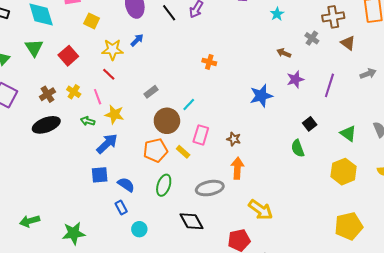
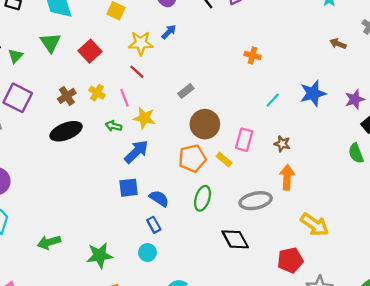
purple star: (295, 79) -> (355, 99), moved
cyan line: (189, 105) -> (273, 100), moved
cyan circle: (139, 229) -> (147, 253), moved

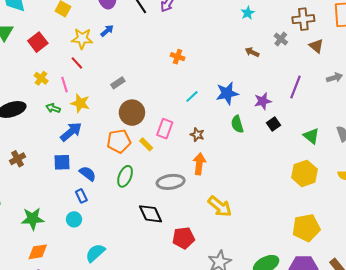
brown cross: (67, 96) -> (18, 159), moved
green semicircle: (356, 153) -> (237, 124), moved
red pentagon: (290, 260) -> (184, 238), moved

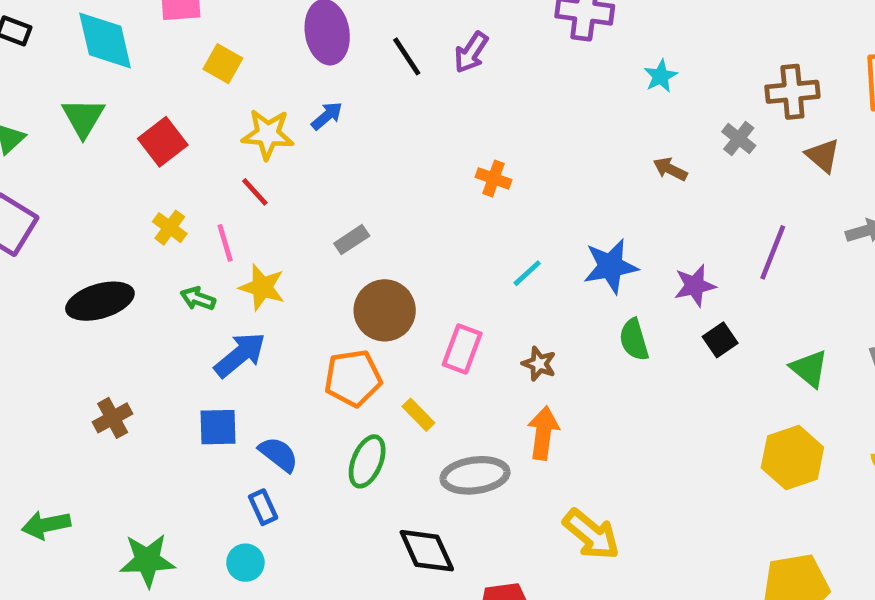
yellow rectangle: (146, 144) -> (418, 415), moved

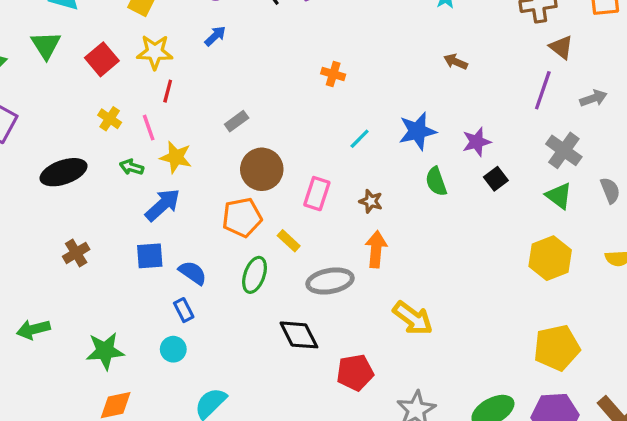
yellow star: (268, 134) -> (155, 52), moved
gray cross: (739, 139) -> (564, 150), moved, size x1.5
red line: (255, 192) -> (168, 91), turned 60
purple line: (773, 252) -> (543, 90), moved

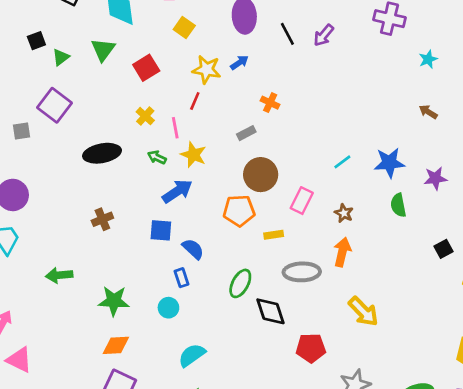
yellow star: (155, 52) -> (207, 70), moved
orange cross: (333, 74) -> (270, 103), moved
black square: (496, 179) -> (444, 249), moved
yellow rectangle: (289, 241) -> (274, 235), turned -60
green ellipse: (255, 275) -> (240, 283), moved

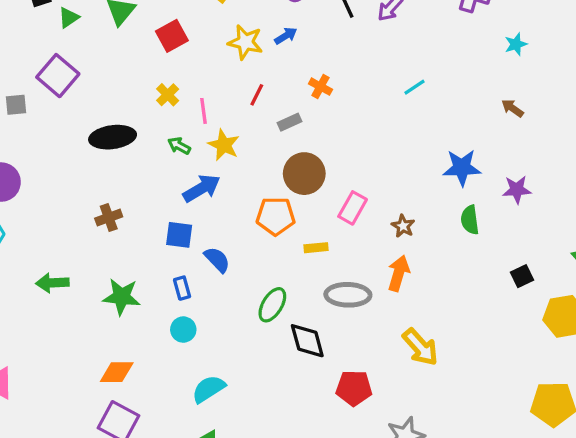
red line: (195, 101) -> (257, 95), moved
cyan line: (342, 162) -> (414, 87), moved
blue rectangle: (182, 278) -> (182, 288), moved
green star: (114, 301) -> (122, 297), moved

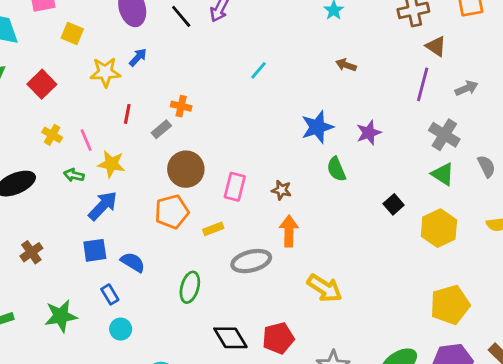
orange cross: (320, 87) -> (181, 106), moved
black diamond: (307, 341) -> (230, 338), moved

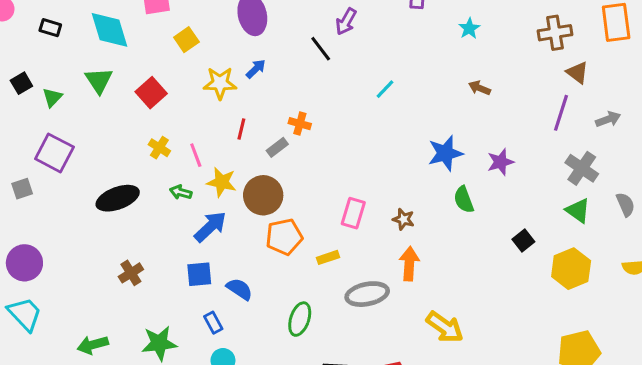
black line: (181, 16) -> (321, 49), moved
yellow square: (72, 34) -> (186, 40), turned 30
brown circle: (186, 169) -> (263, 195), moved

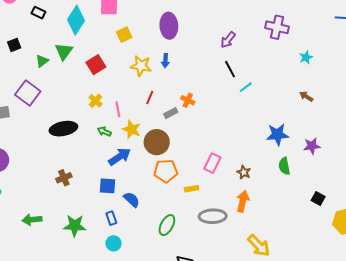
cyan diamond: (109, 30) -> (76, 20), turned 40
black line: (321, 49) -> (230, 69), moved
blue arrow: (256, 69) -> (165, 61), turned 128
green triangle: (52, 97) -> (42, 61), moved
black square: (523, 240) -> (318, 199), turned -32

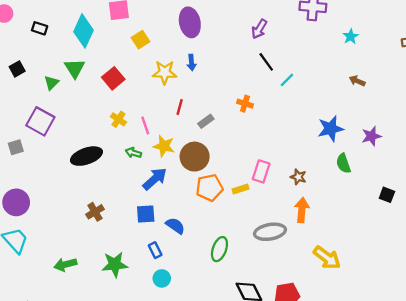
orange cross: (188, 100) -> (245, 104), moved
yellow rectangle: (192, 189) -> (241, 189), moved

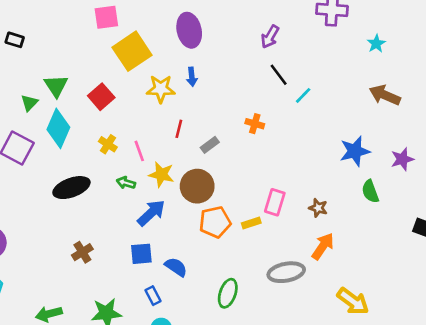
cyan diamond: (83, 31) -> (58, 128), moved
yellow square: (140, 40) -> (132, 51), size x1.8
brown arrow: (357, 81) -> (385, 95), size x1.6
orange arrow: (302, 210) -> (323, 246), turned 30

